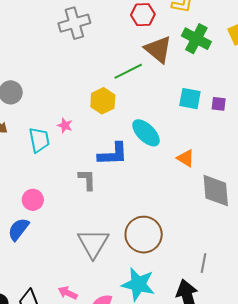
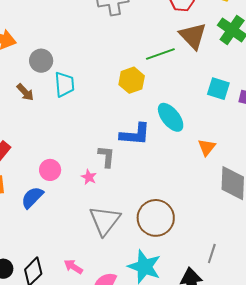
pink star: (65, 125) -> (89, 177), moved
cyan trapezoid: (39, 140) -> (64, 84), moved
orange triangle: (186, 158) -> (207, 147), turned 30

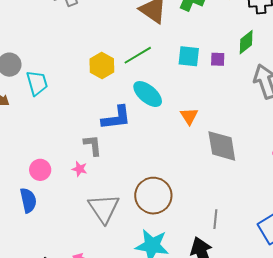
green line: (160, 54) -> (138, 55), moved
blue semicircle: (32, 197) -> (28, 200), turned 135

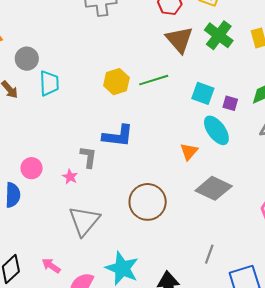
cyan ellipse: (148, 94) -> (216, 130), moved
gray diamond: (222, 146) -> (214, 188), turned -69
brown circle: (153, 196) -> (148, 202), moved
gray line: (215, 219) -> (209, 254), moved

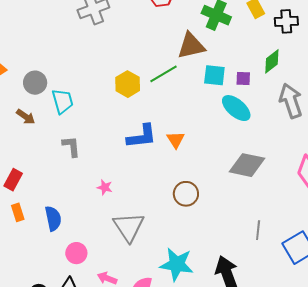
brown triangle: (179, 40) -> (191, 46), moved, turned -48
orange triangle: (189, 152) -> (176, 140), moved
gray L-shape: (88, 157) -> (71, 146), moved
pink circle: (32, 168) -> (76, 253), moved
brown circle: (148, 202) -> (186, 194), size x0.7

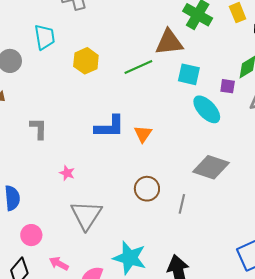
purple square: (243, 78) -> (228, 86), moved
yellow hexagon: (128, 84) -> (86, 61), moved
cyan trapezoid: (63, 101) -> (45, 37), moved
gray line: (258, 230) -> (182, 204), moved

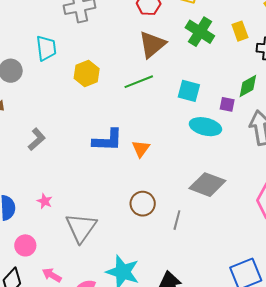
brown triangle: (169, 42) -> (152, 44), moved, turned -36
cyan ellipse: (207, 109) -> (205, 127), turned -36
gray L-shape: (39, 128) -> (37, 139), turned 45
pink star: (67, 173) -> (45, 201), moved

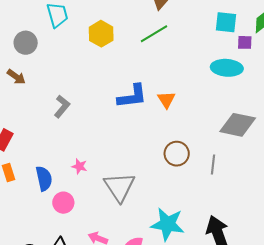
cyan square: (189, 91) -> (226, 22), moved
pink circle: (25, 245) -> (63, 203), moved

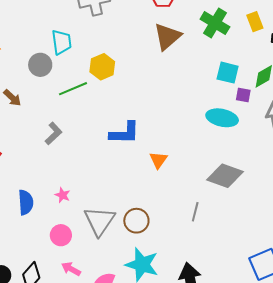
green line: (154, 34) -> (73, 89), moved
gray circle: (26, 43) -> (40, 65), moved
orange triangle: (166, 100) -> (158, 160), moved
brown circle: (177, 154) -> (136, 221), moved
pink circle: (63, 203) -> (61, 235), moved

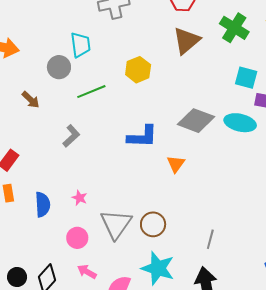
yellow hexagon: (102, 67) -> (138, 70), moved
gray diamond: (225, 176) -> (196, 121), moved
gray line: (195, 212) -> (210, 239), moved

